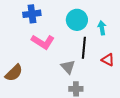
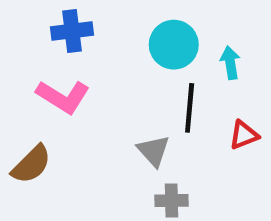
pink L-shape: (43, 42) -> (63, 97), moved
red triangle: (108, 60) -> (244, 135), turned -48

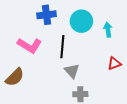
blue cross: (72, 31) -> (46, 15), moved
black line: (190, 108) -> (62, 47), moved

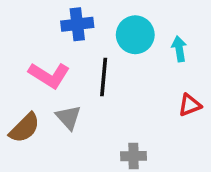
gray triangle: (72, 71) -> (68, 117), moved

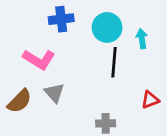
black line: (104, 77) -> (114, 62), moved
red triangle: (190, 105) -> (150, 100), moved

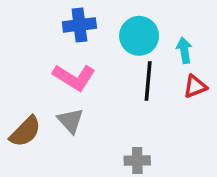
pink L-shape: (39, 59) -> (74, 77), moved
red triangle: (150, 100) -> (195, 86), moved

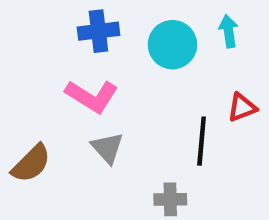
cyan arrow: (184, 50) -> (229, 31), moved
black line: (148, 81) -> (202, 141), moved
gray triangle: (70, 121) -> (107, 148), moved

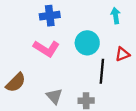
cyan circle: (172, 45) -> (87, 43), moved
gray triangle: (107, 148) -> (54, 96), moved

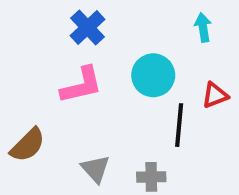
blue cross: (50, 16) -> (87, 27), turned -36
pink L-shape: (46, 49) -> (82, 85), turned -45

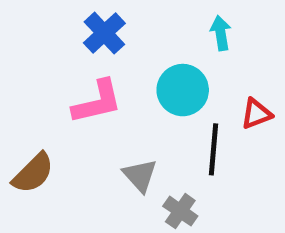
cyan arrow: (203, 27) -> (221, 33), moved
gray triangle: (95, 169) -> (140, 175), moved
gray cross: (151, 177) -> (180, 211), turned 36

